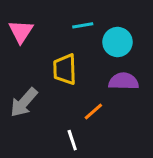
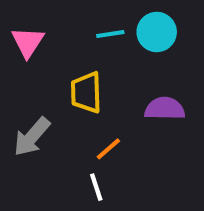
cyan circle: (117, 42) -> (157, 32), moved
orange line: (93, 111) -> (108, 149), moved

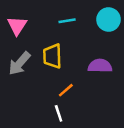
cyan circle: (157, 32) -> (109, 19), moved
gray arrow: (32, 137) -> (20, 63), moved

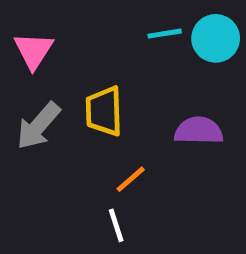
cyan line: (67, 21) -> (165, 34), moved

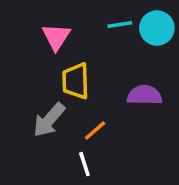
pink triangle: (34, 51) -> (56, 37), moved
gray arrow: (38, 126) -> (49, 120), moved

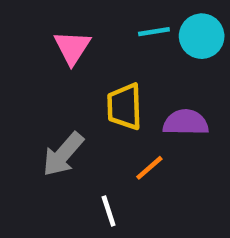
yellow trapezoid: (76, 81) -> (124, 107), moved
orange line: (95, 130) -> (149, 168), moved

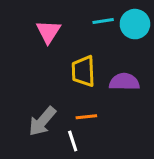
gray arrow: (63, 154) -> (42, 121), moved
orange line: (149, 168) -> (86, 117), moved, turned 35

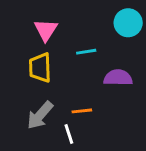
cyan line: (103, 21) -> (86, 52), moved
yellow trapezoid: (83, 71) -> (40, 68), moved

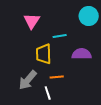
yellow trapezoid: (40, 68) -> (44, 54), moved

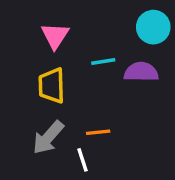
yellow trapezoid: (44, 54) -> (52, 86), moved
purple semicircle: (82, 54) -> (141, 72), moved

